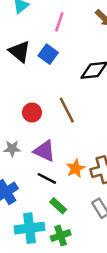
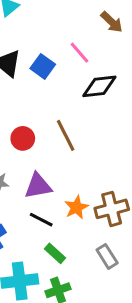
pink line: (59, 22) -> (79, 53), moved, turned -60
purple triangle: (44, 151) -> (38, 186), turned -35

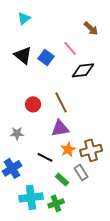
purple triangle: (38, 186) -> (60, 128), moved
green rectangle: (55, 253) -> (62, 179), moved
gray rectangle: (107, 256) -> (81, 172), moved

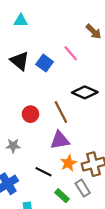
cyan triangle: (24, 18) -> (21, 21), turned 40
black diamond: (83, 70) -> (85, 92), moved, turned 30

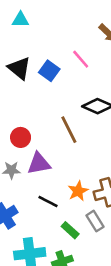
red circle: (30, 114) -> (21, 137), moved
purple triangle: (60, 140) -> (39, 164), moved

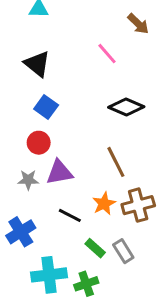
blue square: (49, 71) -> (46, 107), moved
brown line: (69, 130) -> (116, 162), moved
gray rectangle: (95, 221) -> (123, 251), moved

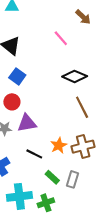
brown line: (116, 162) -> (82, 107), moved
gray rectangle: (123, 251) -> (72, 179), turned 49

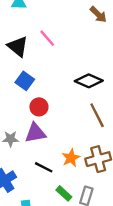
pink line: (61, 38) -> (47, 38), moved
red circle: (12, 102) -> (39, 107), moved

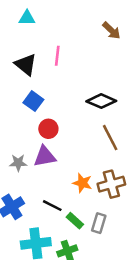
pink line: (47, 38) -> (57, 56), turned 48
orange star: (71, 158) -> (82, 183), turned -30
black line: (44, 167) -> (52, 206), moved

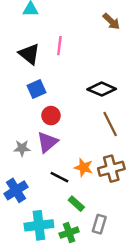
blue square: (33, 101) -> (37, 89), turned 30
purple triangle: (45, 156) -> (47, 142), turned -30
black line: (52, 206) -> (59, 177), moved
gray rectangle: (99, 223) -> (99, 224), moved

